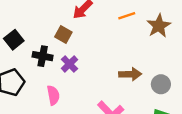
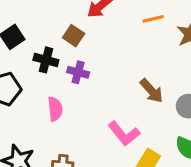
purple cross: (69, 64) -> (78, 72), turned -35
brown arrow: (130, 74) -> (151, 91), turned 45

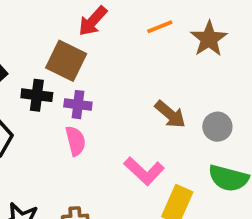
brown square: (74, 36) -> (66, 61), size x1.5
pink semicircle: (55, 109) -> (75, 141), moved

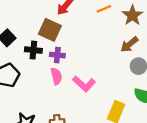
brown arrow: (170, 114) -> (129, 44), moved, turned 102
pink L-shape: (144, 171) -> (84, 84), moved

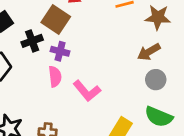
brown star: (132, 15) -> (158, 17), turned 30
black cross: (33, 50) -> (32, 41), turned -35

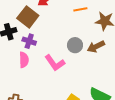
gray circle: (156, 80) -> (75, 45), moved
pink L-shape: (87, 91) -> (55, 63), moved

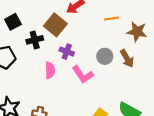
purple cross: (29, 41) -> (67, 52), moved
brown arrow: (96, 47) -> (127, 58), turned -96

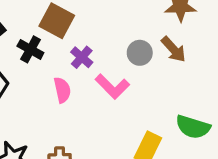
black cross: (35, 40) -> (30, 49), turned -35
purple cross: (67, 52) -> (82, 57), turned 32

